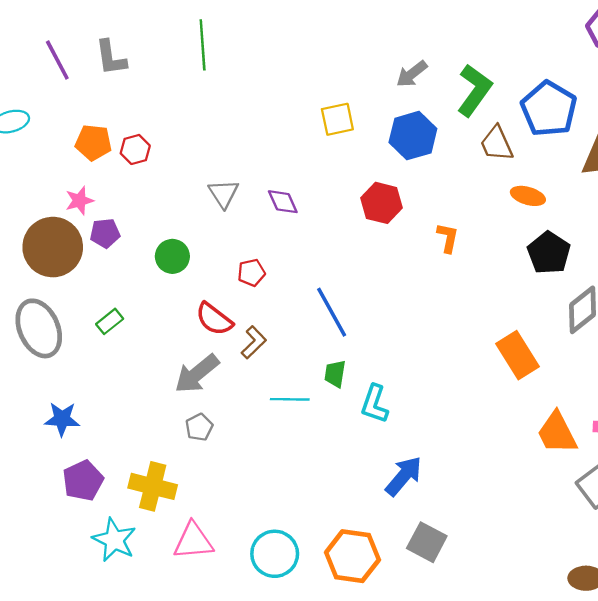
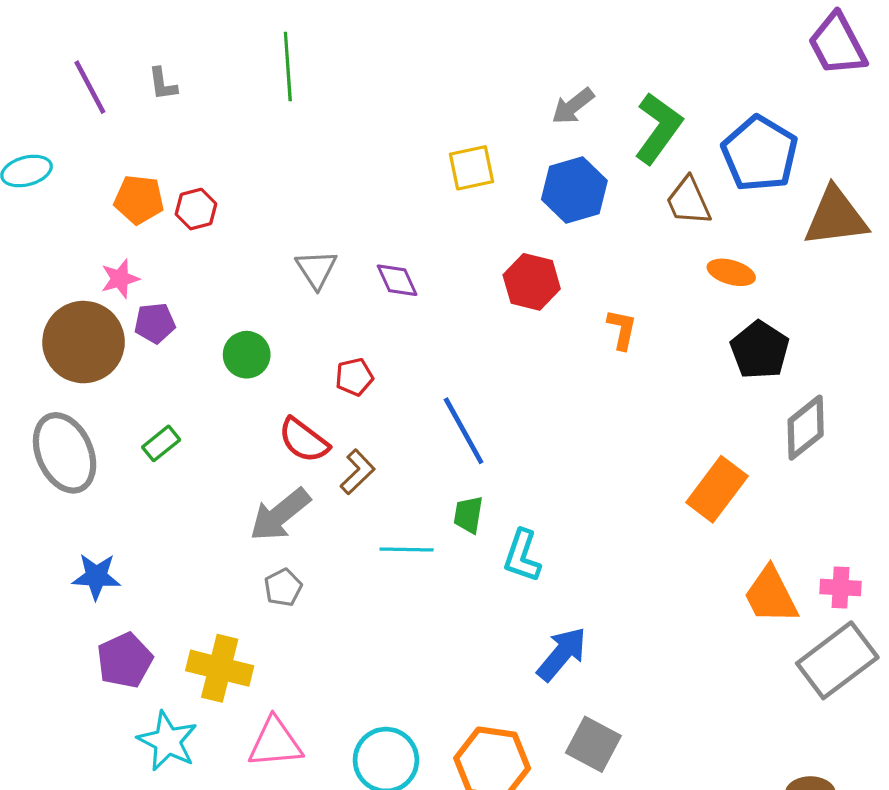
gray L-shape: (111, 58) -> (163, 84), size x0.7
orange rectangle: (517, 355) -> (717, 489), turned 69

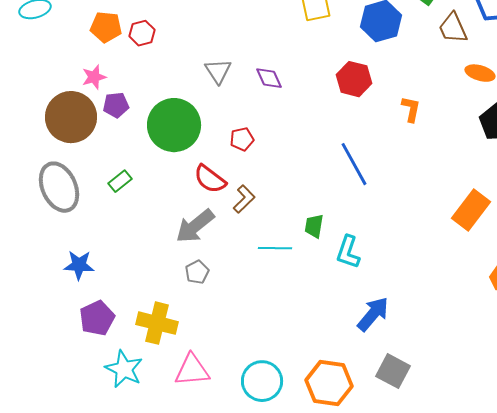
green circle: (247, 355) -> (174, 125), size x1.8
blue line: (464, 431) -> (354, 164), moved

